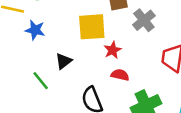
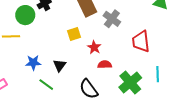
yellow square: (92, 27) -> (74, 34), size x0.6
blue star: (35, 30) -> (33, 63), moved

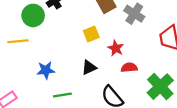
black triangle: (60, 65) -> (89, 67), moved, turned 32
green line: (46, 85) -> (62, 95), turned -42

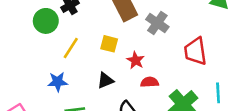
yellow square: (91, 34) -> (109, 44), turned 35
yellow line: (18, 41) -> (71, 48), moved, turned -54

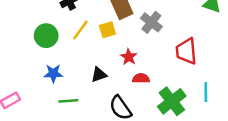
green circle: (46, 21) -> (46, 36), moved
yellow square: (109, 44) -> (107, 30), moved, turned -35
yellow line: (71, 48) -> (80, 30), moved

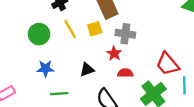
gray cross: (151, 22) -> (125, 34), moved, turned -30
yellow line: (80, 30) -> (70, 29), turned -66
red trapezoid: (186, 51) -> (167, 64), moved, turned -35

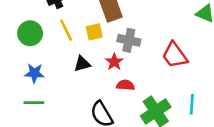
red trapezoid: (167, 64) -> (175, 55), moved
black triangle: (87, 70) -> (82, 64), moved
green line: (59, 94) -> (34, 103), moved

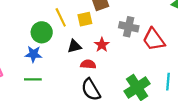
green circle: (30, 33) -> (42, 32), moved
gray cross: (129, 40) -> (129, 27), moved
red semicircle: (125, 85) -> (88, 64), moved

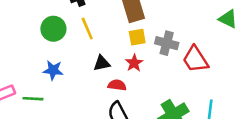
yellow square: (85, 19) -> (137, 37), moved
green circle: (42, 32) -> (53, 29), moved
green line: (33, 79) -> (33, 99), moved

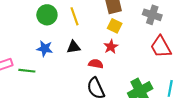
yellow square: (137, 37) -> (115, 26), turned 32
gray cross: (167, 43) -> (152, 15), moved
black triangle: (102, 63) -> (74, 47), moved

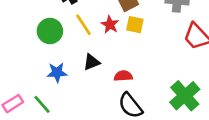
red star: (111, 47) -> (110, 25), moved
green line: (27, 71) -> (42, 104), turned 56

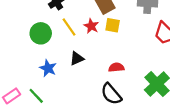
blue star: (57, 72) -> (48, 68), turned 30
red semicircle: (123, 76) -> (116, 67), moved

